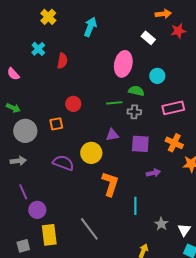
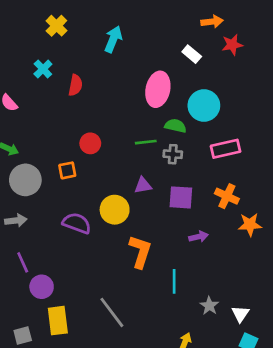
cyan circle: (157, 76) -> (204, 106), size x1.5

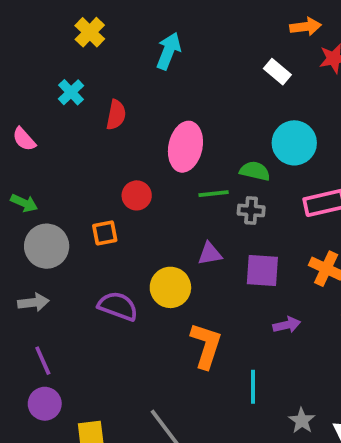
pink ellipse: (158, 89) -> (185, 147), moved
purple circle: (42, 287) -> (45, 404), moved

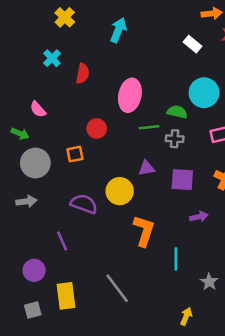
pink semicircle: (24, 139) -> (38, 109), moved
purple line: (43, 361) -> (62, 241), moved

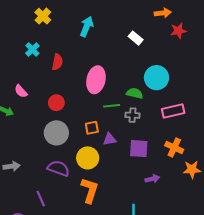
white rectangle: (193, 44) -> (136, 38), moved
red circle: (97, 129) -> (56, 103), moved
orange square: (75, 154) -> (92, 128), moved
gray circle: (35, 163) -> (56, 133), moved
orange L-shape: (144, 231) -> (90, 190), moved

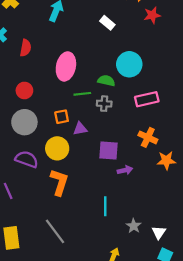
purple square: (139, 149) -> (109, 151), moved

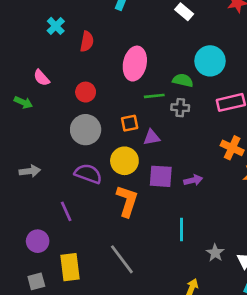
purple square: (109, 151) -> (161, 176), moved
purple arrow: (125, 170) -> (193, 180), moved

